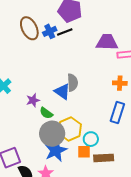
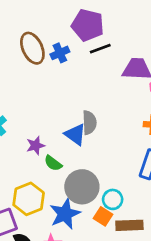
black line: (65, 32) -> (100, 49), moved
yellow hexagon: (70, 129) -> (29, 199), moved
gray circle: (52, 134) -> (82, 187), moved
orange square: (84, 152) -> (103, 216), turned 32

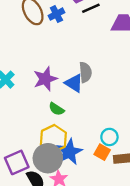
purple star: (36, 146) -> (45, 79), moved, size x1.5
gray circle: (82, 187) -> (48, 158), moved
yellow hexagon: (29, 199) -> (53, 139), moved

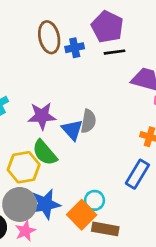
green semicircle: (56, 109) -> (45, 153), size x1.5
yellow hexagon: (53, 139) -> (24, 167), moved
orange square: (102, 152) -> (82, 215), size x1.5

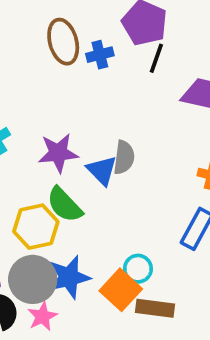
black line: (115, 52) -> (156, 58), turned -60

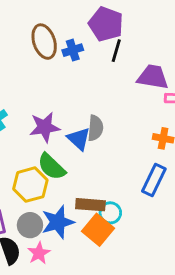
gray circle: (33, 279) -> (30, 225), size x0.7
brown rectangle: (155, 308) -> (90, 205), moved

